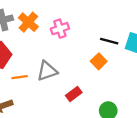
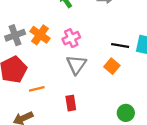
gray triangle: (47, 71) -> (76, 65), moved, turned -30
red rectangle: (74, 94) -> (71, 103), moved, turned -56

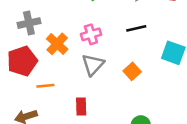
orange cross: (40, 35) -> (57, 44), moved
black line: (120, 45) -> (136, 28), moved, turned -30

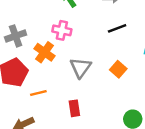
pink cross: (91, 34) -> (62, 30), moved, turned 36

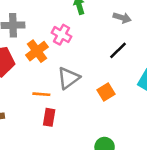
black line: (117, 28) -> (118, 50), turned -42
orange line: (38, 93) -> (41, 94), moved

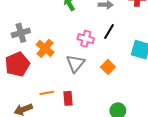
pink cross: (62, 35) -> (86, 39), moved
orange line: (41, 94) -> (47, 93), moved

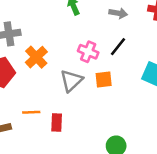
orange square: (108, 67) -> (104, 80), moved, turned 32

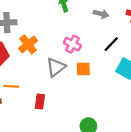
black line: (118, 47) -> (111, 44), moved
orange line: (31, 112) -> (11, 86), moved

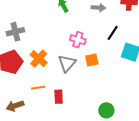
orange cross: (28, 44) -> (39, 59), moved
orange line: (11, 86) -> (38, 88), moved

